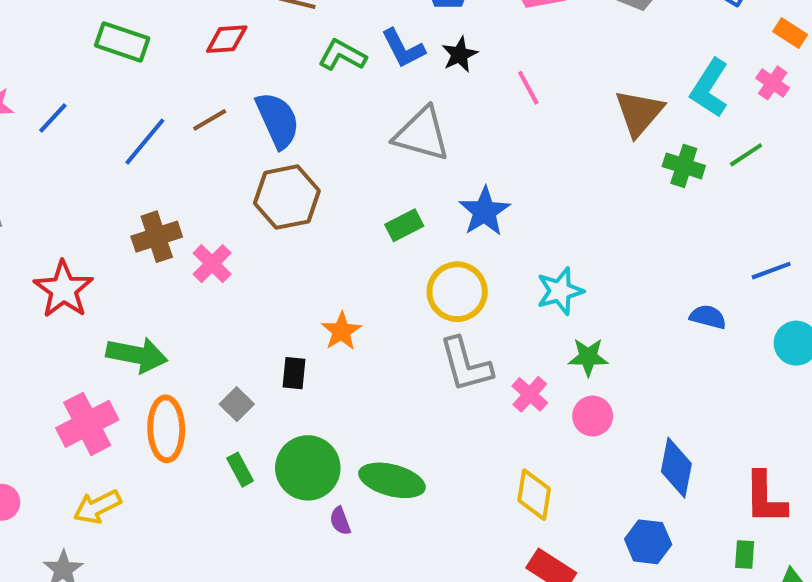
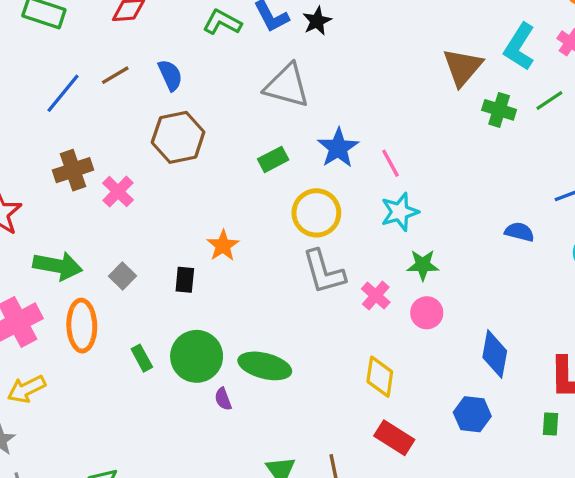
pink line: (528, 88) -> (391, 163), moved
blue semicircle: (278, 120) -> (170, 75), size x0.7
gray square: (237, 404) -> (123, 276), moved

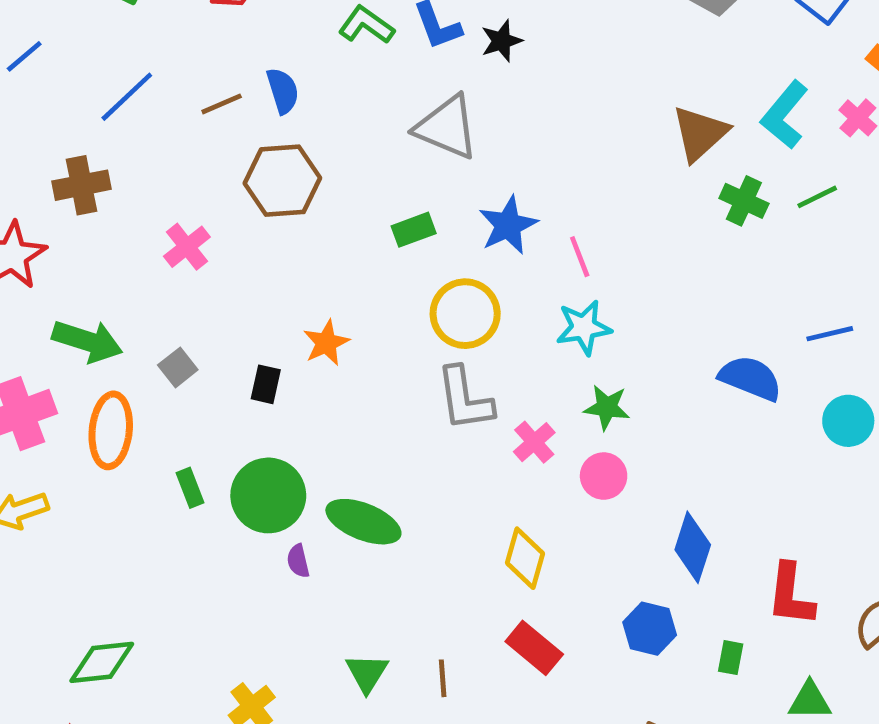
brown line: (115, 75) -> (222, 104), moved
brown cross: (73, 170) -> (82, 185), moved
blue semicircle: (519, 232) -> (750, 378), size x1.5
green rectangle: (551, 424) -> (731, 658), moved

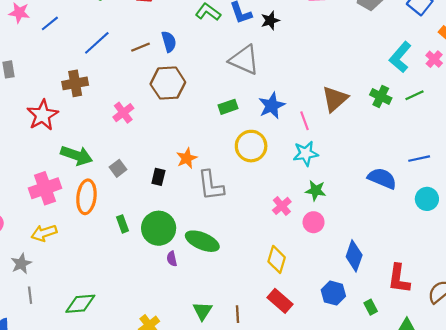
brown triangle: (700, 133) -> (335, 99), moved
gray L-shape: (465, 399) -> (211, 185), moved
green rectangle: (731, 658) -> (371, 307), turned -40

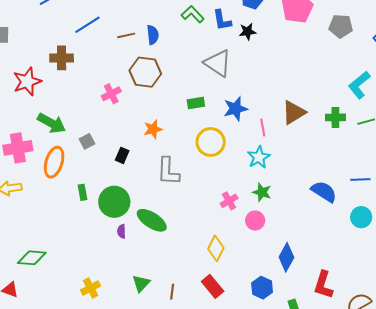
green cross: (381, 96) -> (335, 117), turned -36
pink cross: (123, 113) -> (111, 94), moved
cyan star: (306, 153) -> (259, 157), turned -30
orange star: (187, 158) -> (153, 129), moved

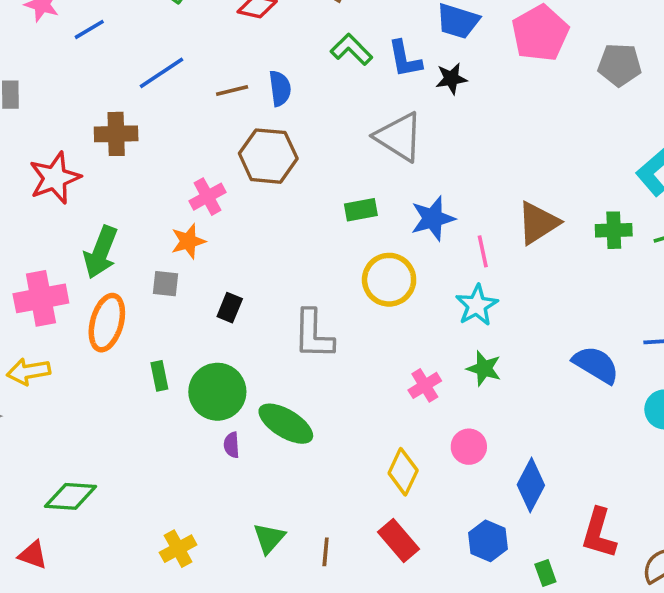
green arrow: (52, 123) -> (101, 252), turned 84
orange star: (153, 129) -> (188, 241), moved
gray square: (87, 141) -> (166, 284), turned 35
pink circle: (255, 221) -> (469, 447), moved

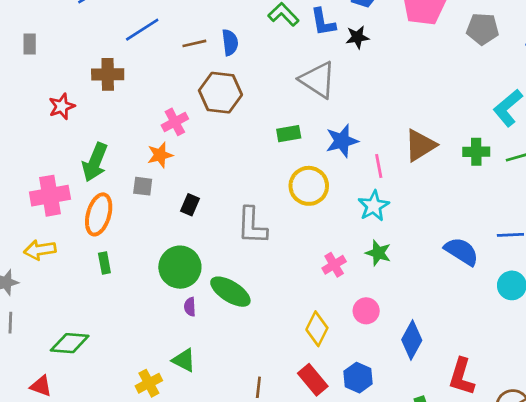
red star: (55, 178) -> (62, 106), size x0.7
green rectangle: (159, 376) -> (104, 263), moved
green triangle: (269, 538) -> (184, 360), moved, turned -45
blue hexagon: (488, 541) -> (358, 378), moved

